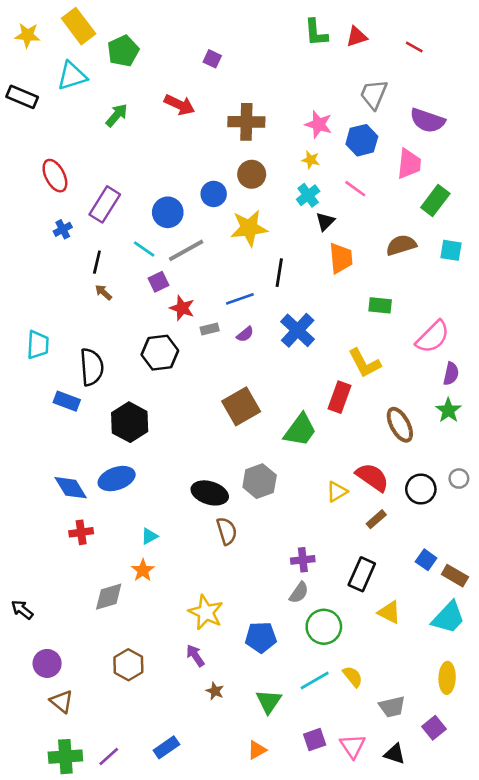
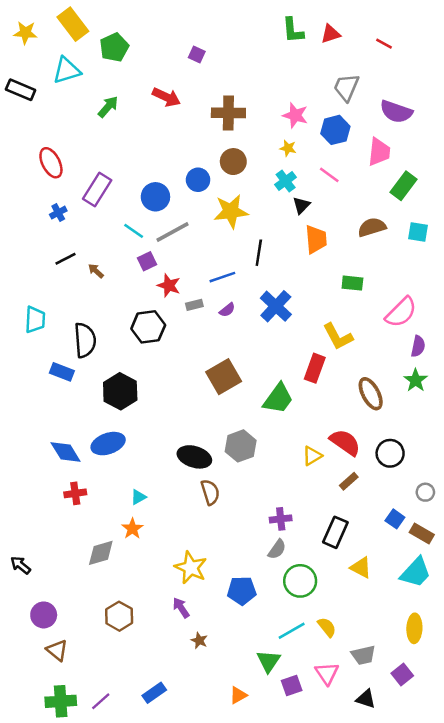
black line: (97, 262) -> (66, 259), moved, turned 50
gray circle: (459, 479) -> (425, 492), moved
green triangle: (269, 701) -> (269, 661), moved
pink triangle: (353, 746) -> (327, 673), moved

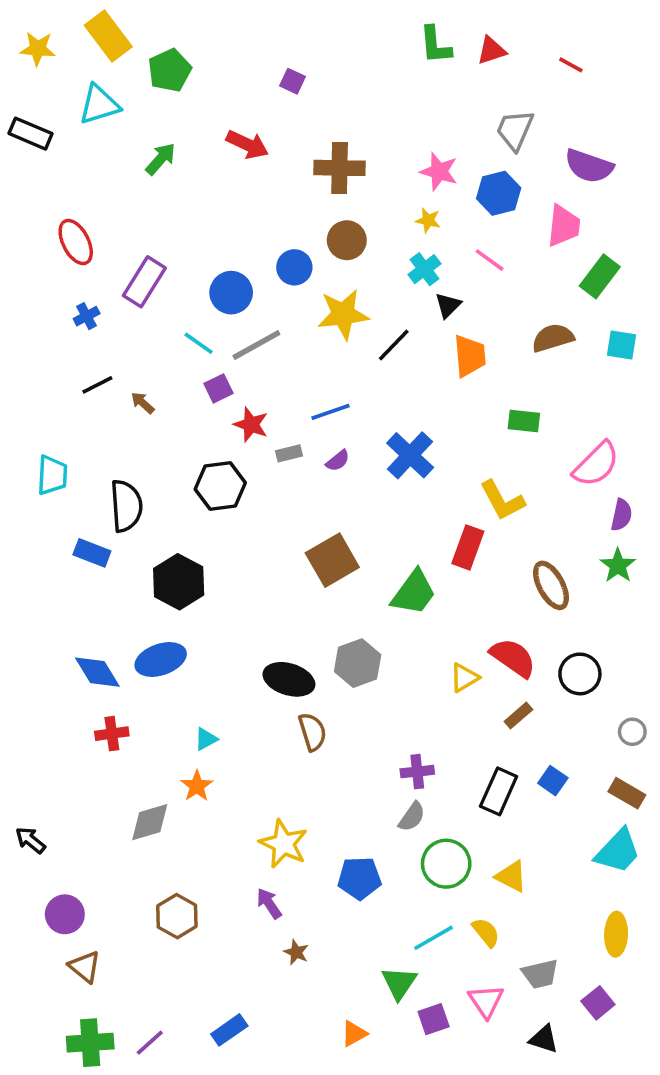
black line: (259, 253) -> (394, 345), moved, turned 35
blue square: (395, 519) -> (553, 781), moved
yellow triangle: (361, 568) -> (511, 876), moved

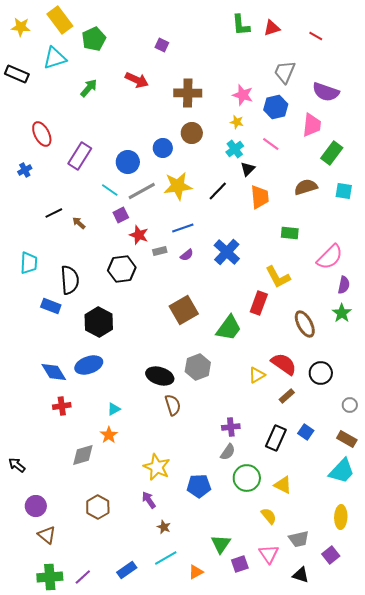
yellow star: (343, 314) -> (178, 186), moved
blue cross: (87, 316) -> (25, 170), moved
cyan line: (434, 938) -> (166, 558), moved

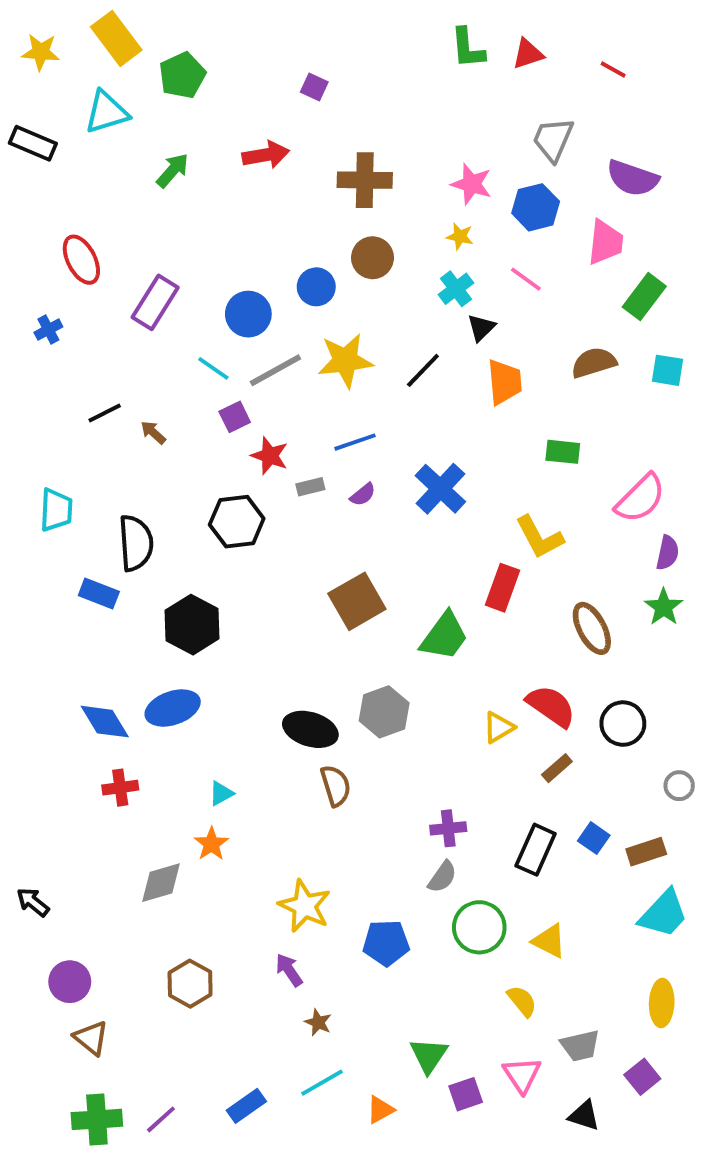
red arrow: (137, 80) -> (266, 155), turned -35
brown rectangle: (347, 439) -> (646, 852), moved, turned -48

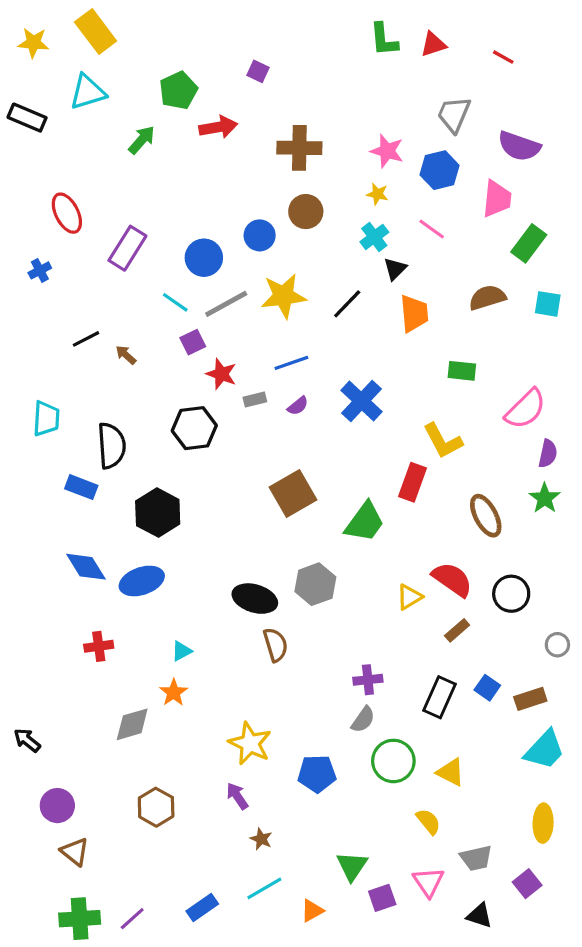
green pentagon: (182, 75) -> (178, 90), moved
blue diamond: (105, 722) -> (86, 567), moved

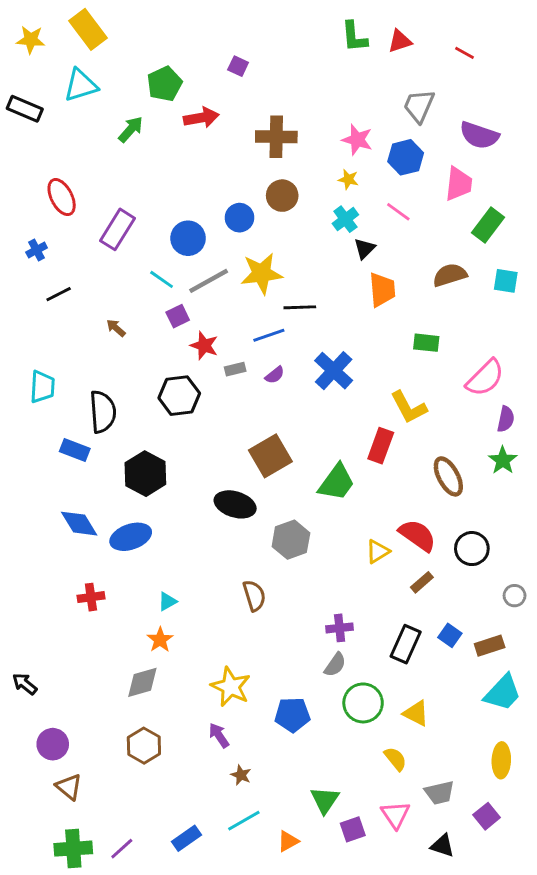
black line: (347, 304) -> (300, 307), moved, turned 44
black line: (86, 339) -> (59, 294), moved
black ellipse: (255, 599) -> (235, 504), moved
gray diamond: (132, 724) -> (142, 682), moved

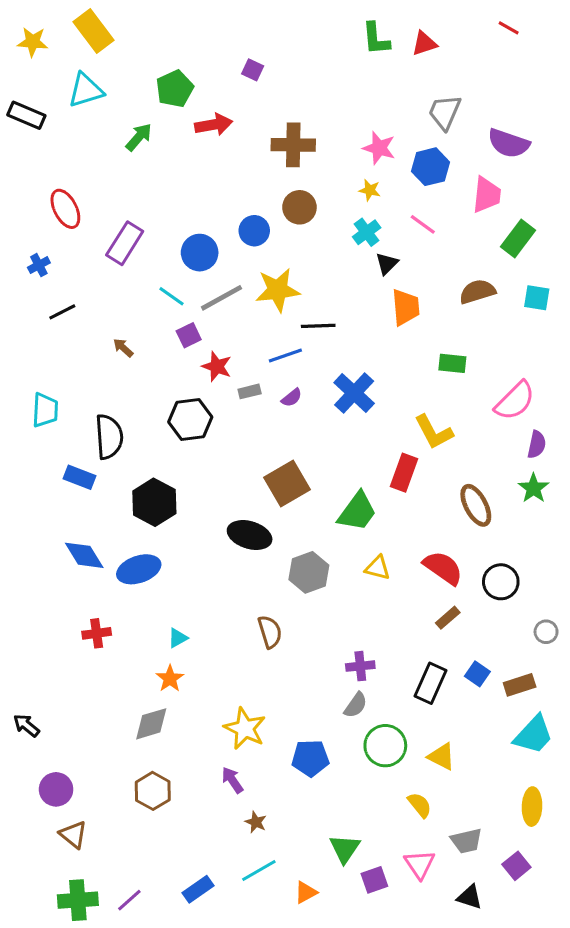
red line: (465, 53) -> (509, 28), moved
yellow triangle: (378, 551) -> (378, 568), moved, turned 45

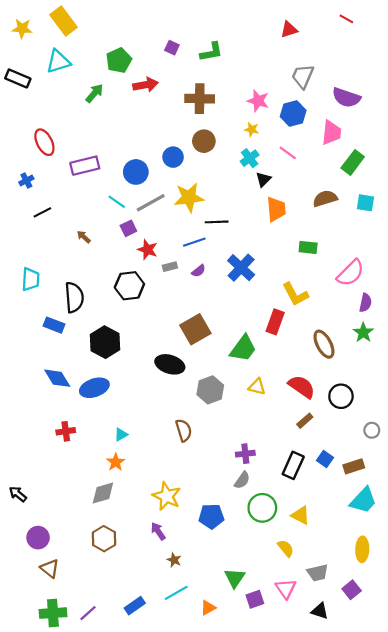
green L-shape: (376, 39) -> (211, 52), moved, turned -95
purple rectangle: (125, 243) -> (85, 166), turned 44

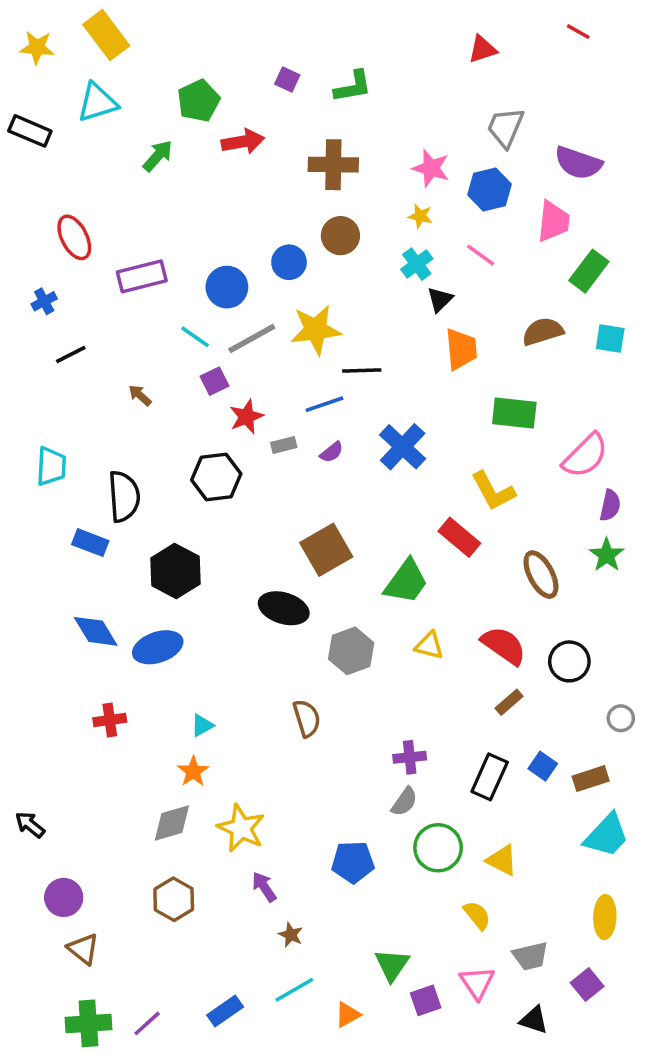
green rectangle: (308, 247) -> (514, 413), size x1.4
red star: (148, 250) -> (246, 417), turned 30
red rectangle: (275, 322) -> (459, 537), turned -70
yellow star: (167, 496) -> (241, 828), moved

